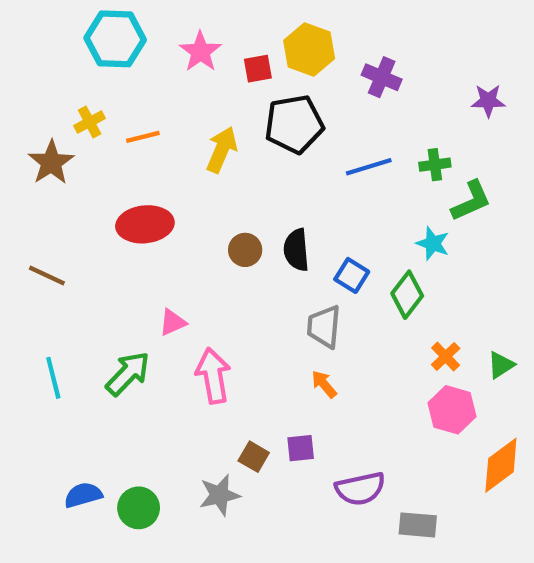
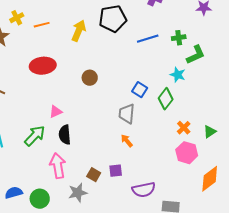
black semicircle: (296, 250) -> (65, 135), moved
pink arrow: (213, 376) -> (58, 166), moved

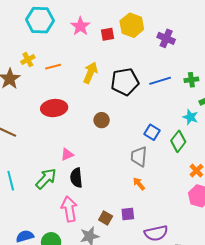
black pentagon: (113, 19) -> (125, 82), moved

